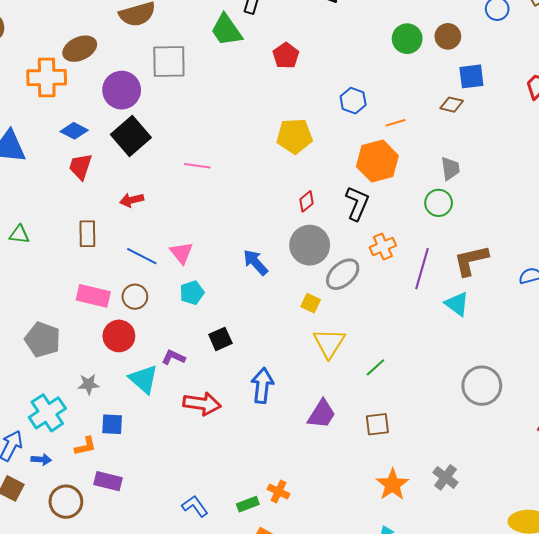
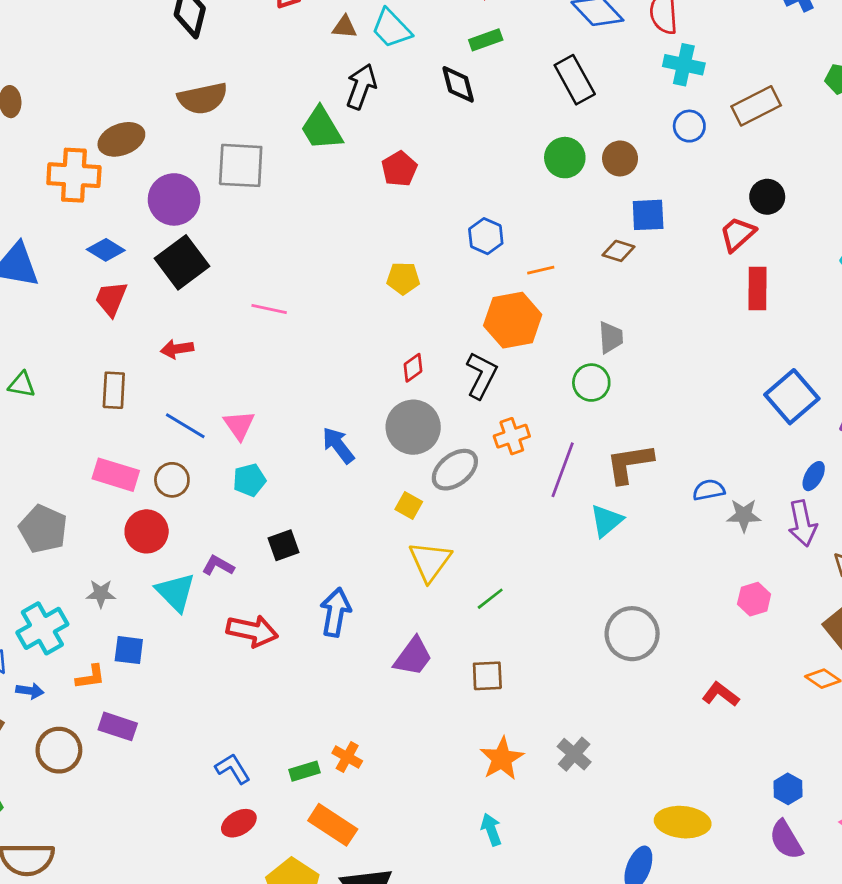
yellow pentagon: (295, 136) -> (403, 278), size x0.7
cyan triangle: (457, 304) -> (606, 521), turned 40

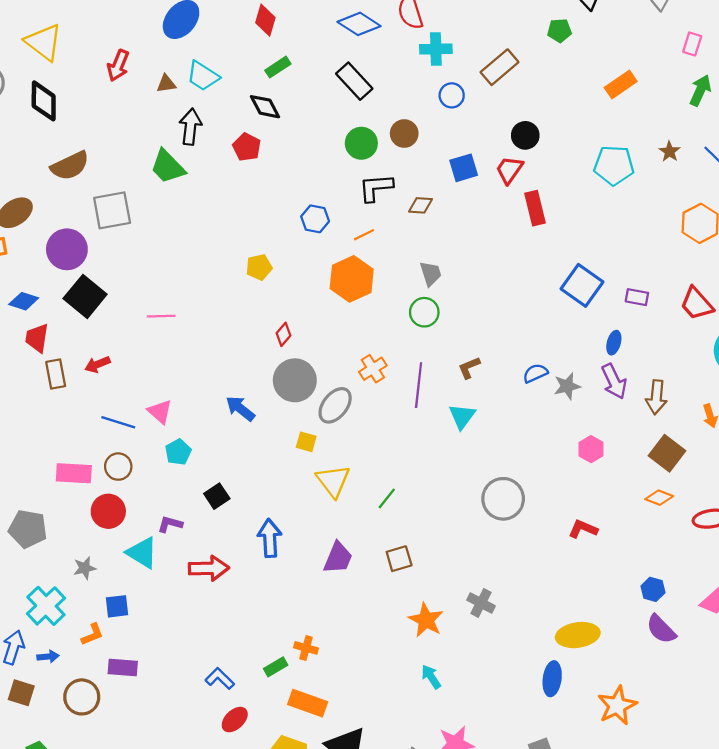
red pentagon: (399, 169) -> (247, 147), moved
blue square: (648, 215) -> (464, 168), moved
black L-shape: (481, 375) -> (376, 188), moved, turned -108
brown rectangle: (114, 390) -> (56, 374), moved
brown L-shape: (630, 463) -> (469, 368), size x0.6

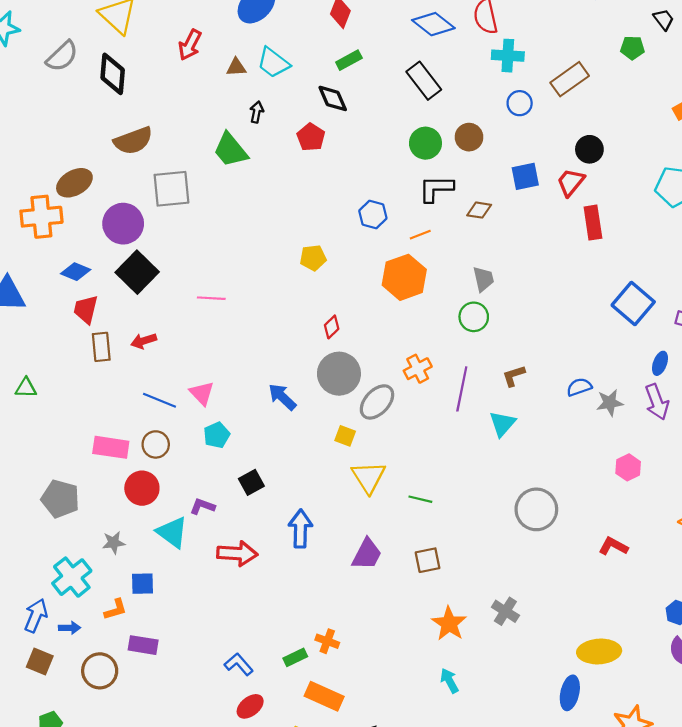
black arrow: (190, 127) -> (257, 112), size x0.6
green line: (387, 498) -> (420, 499), turned 60

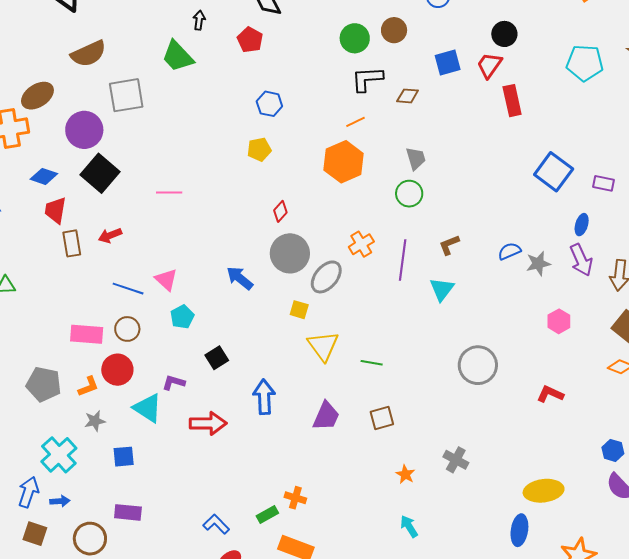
blue hexagon: (373, 215) -> (269, 104), moved
orange L-shape: (116, 609) -> (88, 386), moved
orange star: (449, 624) -> (405, 474), size x0.6

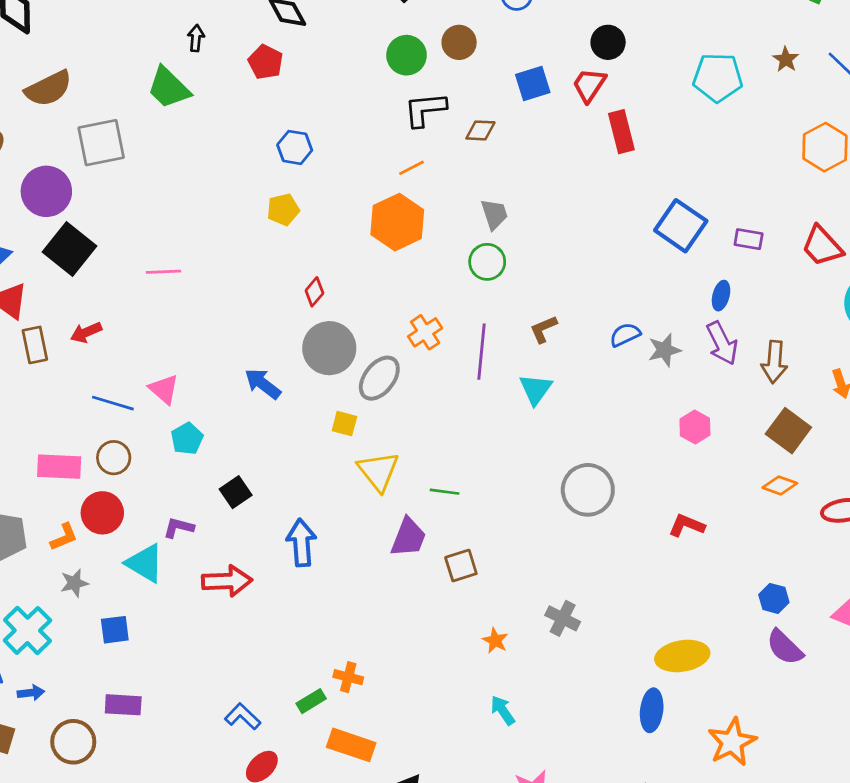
purple trapezoid: (326, 416) -> (408, 537), moved

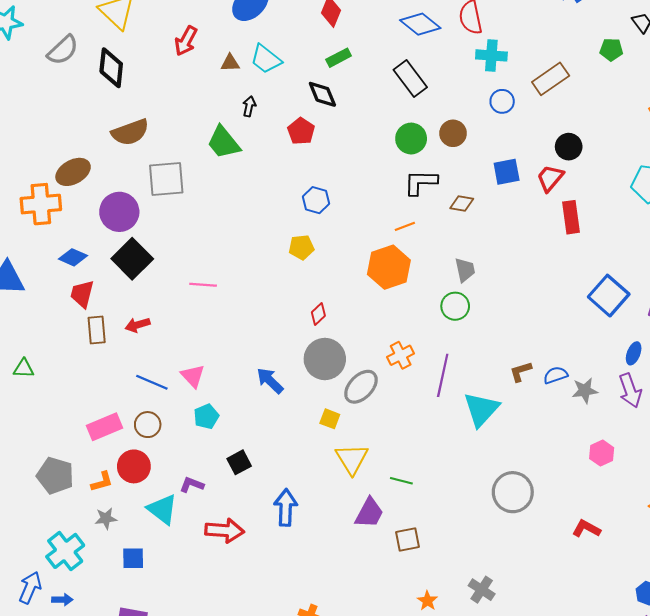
brown L-shape: (543, 329) -> (521, 372), moved
cyan triangle: (536, 389) -> (481, 409), size x1.4
pink rectangle: (59, 467) -> (104, 427), turned -32

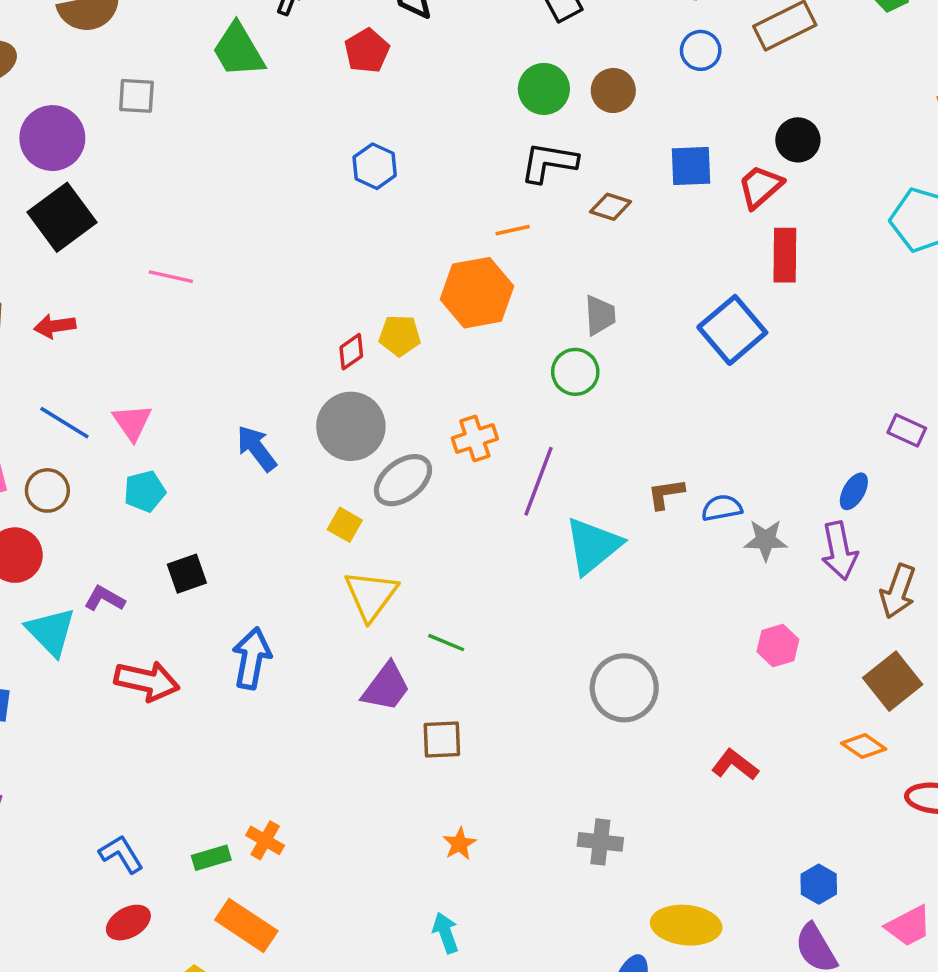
gray square: (166, 179) -> (136, 96), size x0.6
yellow pentagon: (301, 247) -> (400, 336), moved
blue square: (609, 296) -> (732, 330), moved
gray cross: (482, 590) -> (600, 842), moved, turned -35

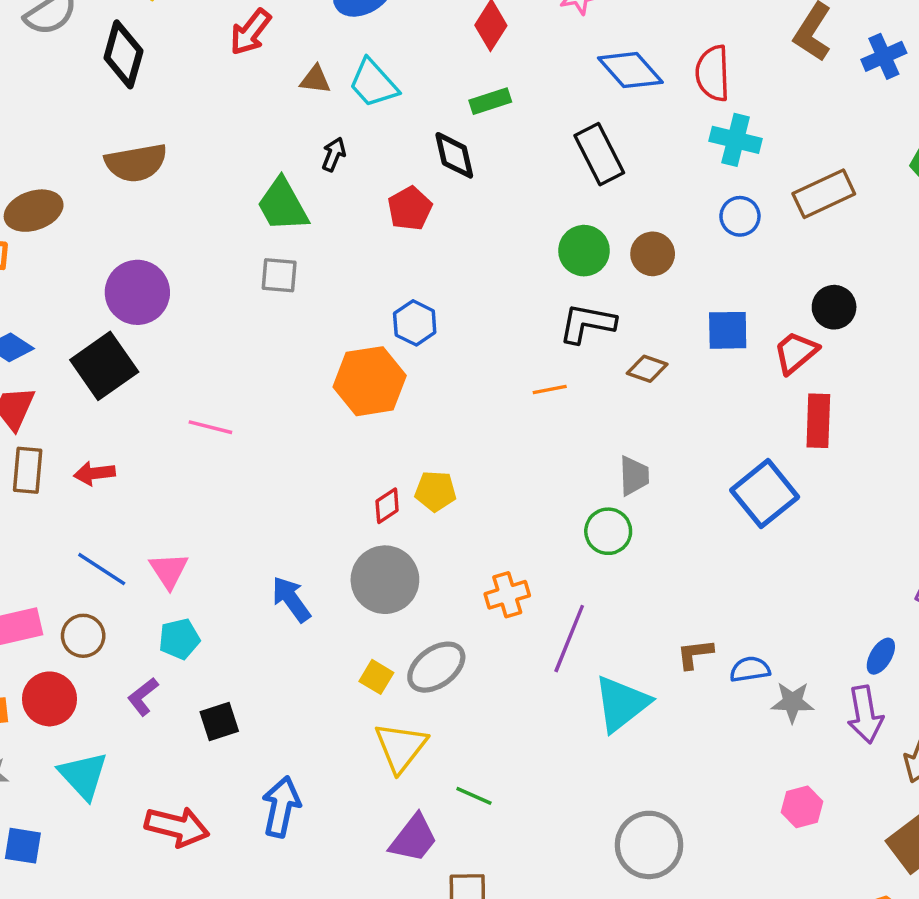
gray square: (136, 96) -> (279, 275), moved
purple circle: (52, 138) -> (137, 292), moved
orange hexagon: (477, 293) -> (370, 381), moved
gray ellipse: (403, 480) -> (436, 667), moved
purple L-shape: (105, 599) -> (143, 697), moved, turned -69

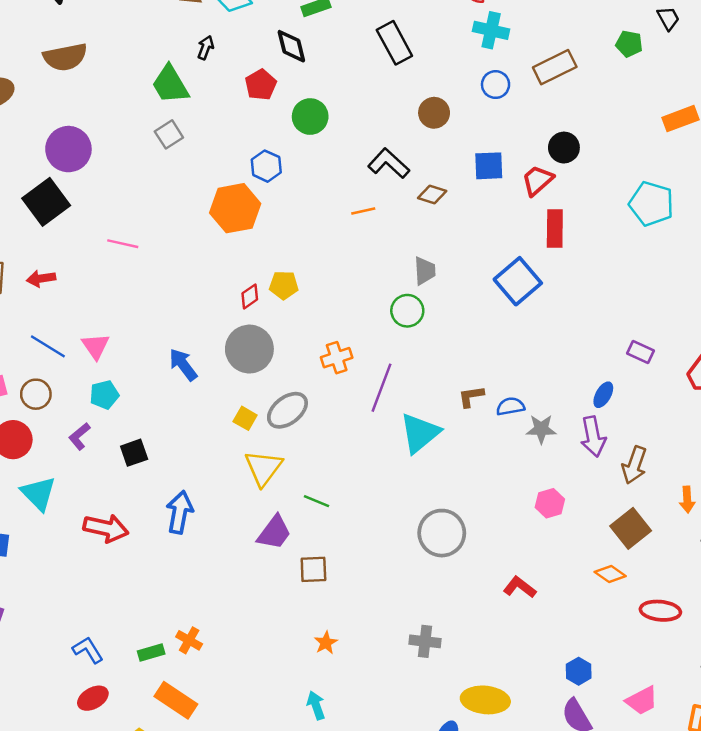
green circle: (584, 251) -> (310, 117), moved
gray square: (279, 275) -> (169, 134), turned -36
black L-shape: (587, 323) -> (389, 163), turned 33

